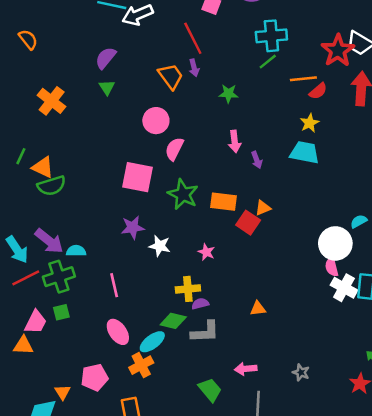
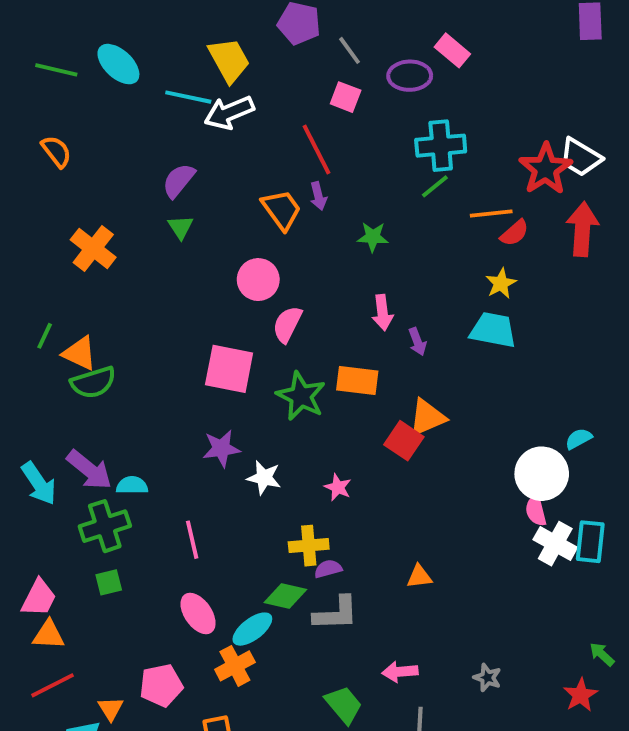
orange rectangle: (224, 202) -> (357, 381), moved
orange triangle: (263, 208) -> (427, 417), size x1.5
red line: (26, 278) -> (52, 685), moved
pink trapezoid: (36, 322) -> (39, 598), moved

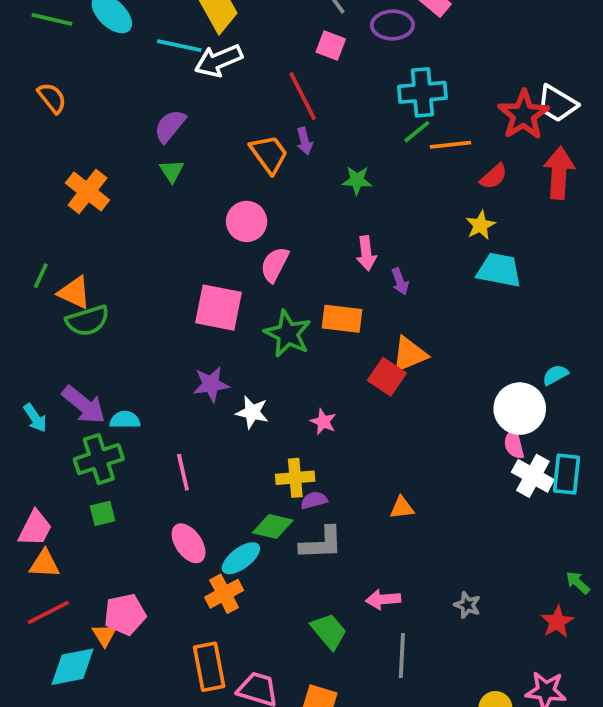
orange line: (491, 214) -> (450, 145), moved
cyan trapezoid: (493, 330) -> (499, 270), moved
cyan arrow: (39, 483) -> (35, 418), size x0.7
pink pentagon: (161, 685) -> (125, 614), moved

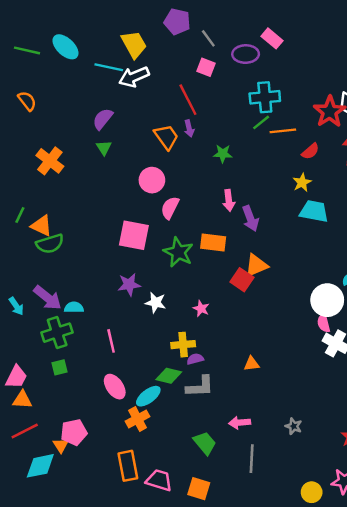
purple arrow: (400, 281) -> (250, 218), size x1.5

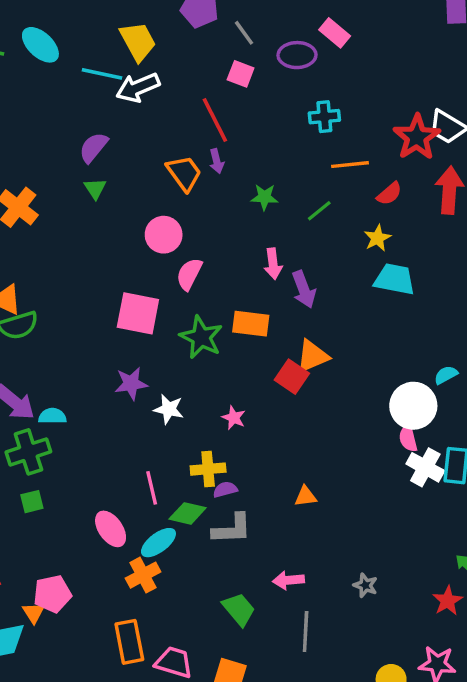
cyan cross: (265, 97) -> (324, 117), size x0.7
green line: (261, 122) -> (319, 211), moved
pink line: (111, 341) -> (152, 488), moved

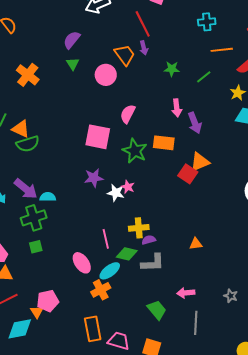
pink circle: (164, 235) -> (106, 75), moved
pink star: (234, 418) -> (128, 187), moved

